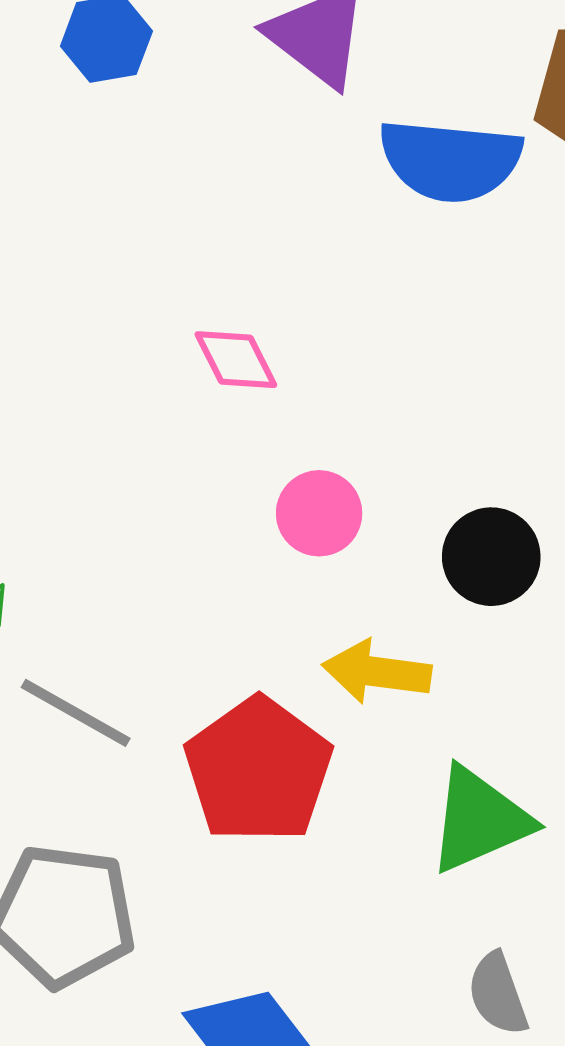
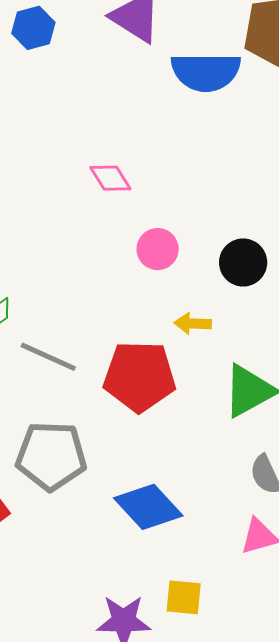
yellow arrow: (377, 672) -> (193, 324), size x0.7
red pentagon: (258, 770) -> (139, 376), turned -30

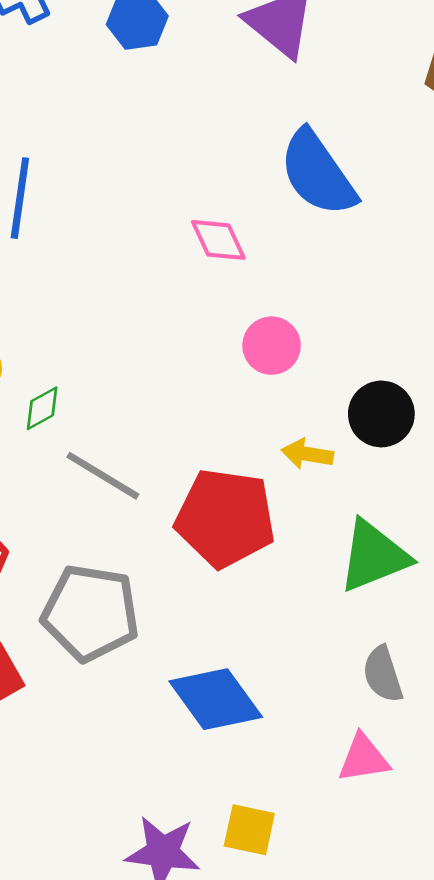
blue semicircle: (206, 72) -> (318, 173), moved, turned 48
black circle: (243, 262) -> (381, 414), moved

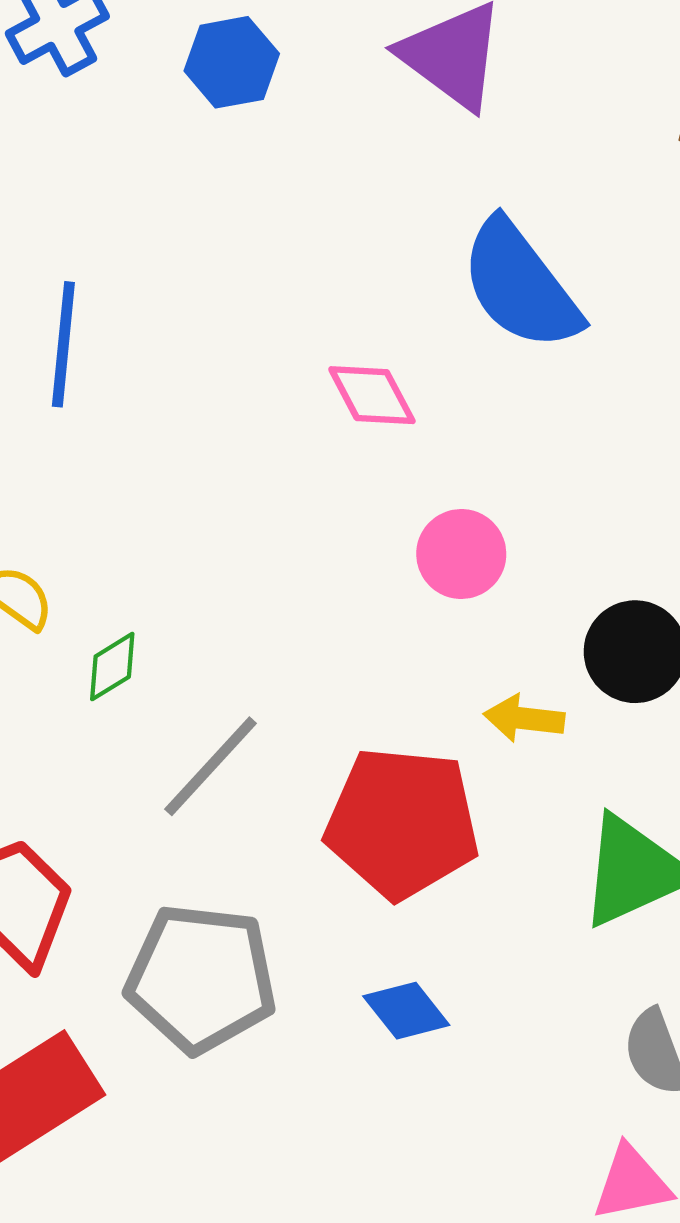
gray line: (103, 476) -> (211, 766), turned -76
blue diamond: (216, 699) -> (406, 1011), moved, size x0.6

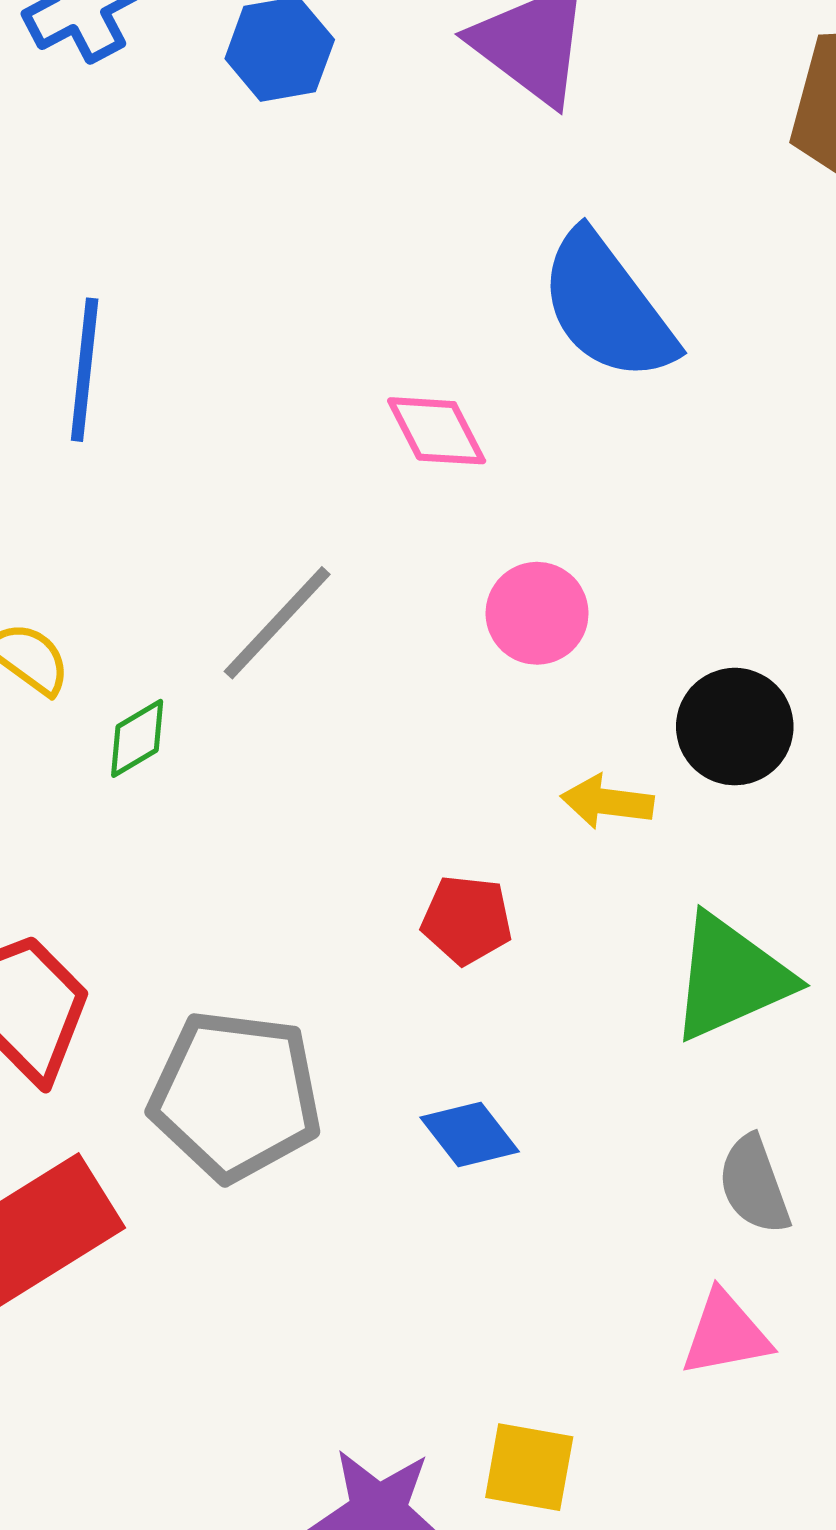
gray line: (211, 766) -> (277, 623), moved
red pentagon: (402, 823) -> (467, 920), size x0.5

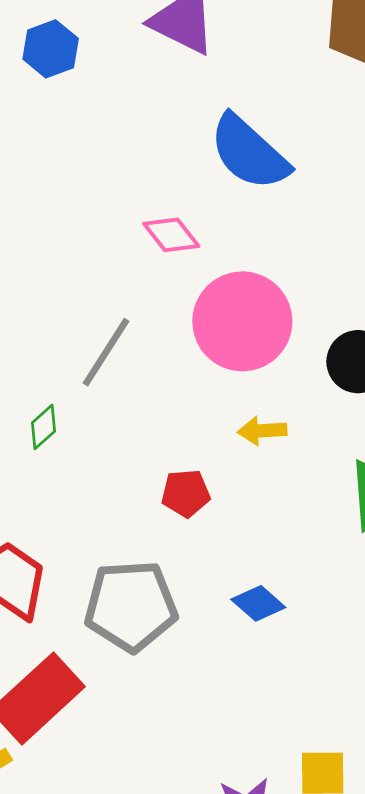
pink circle: (537, 613) -> (242, 321), size x1.8
yellow arrow: (607, 802) -> (262, 431), moved
red pentagon: (467, 920) -> (186, 493), moved

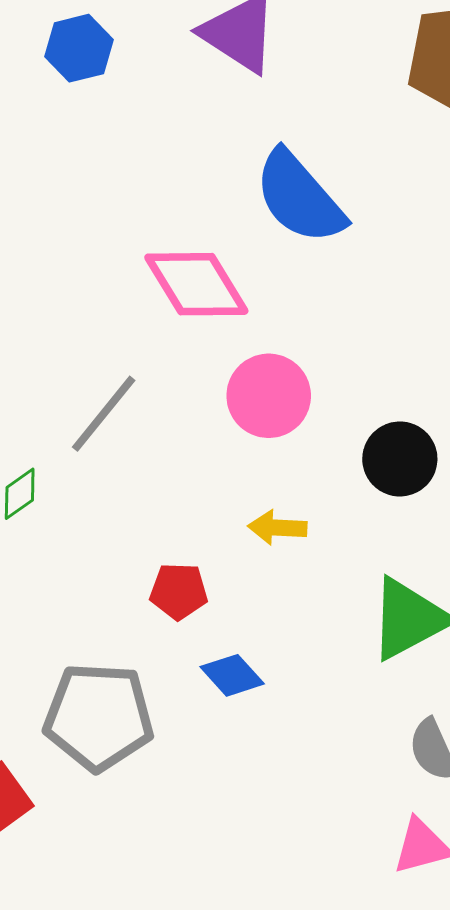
pink diamond: (171, 235) -> (196, 284), size x1.6
pink circle: (242, 321) -> (269, 396), size x0.7
blue diamond: (258, 603) -> (232, 675), moved

